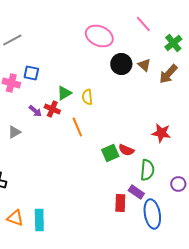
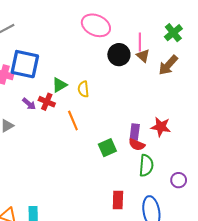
pink line: (143, 24) -> (140, 42), moved, turned 42
blue square: (31, 73) -> (25, 64), size x1.8
red semicircle: (126, 150) -> (137, 145), moved
purple rectangle: (136, 192) -> (135, 132), moved, turned 63

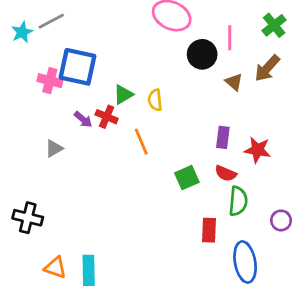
brown triangle: (143, 56) -> (234, 82), moved
purple rectangle: (135, 132) -> (223, 137), moved
red rectangle: (118, 200) -> (209, 230), moved

